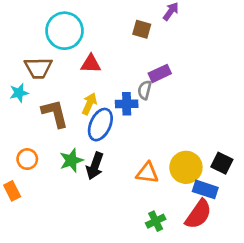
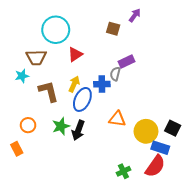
red triangle: (91, 64) -> (75, 54), turned -35
orange triangle: (147, 173) -> (117, 119), moved

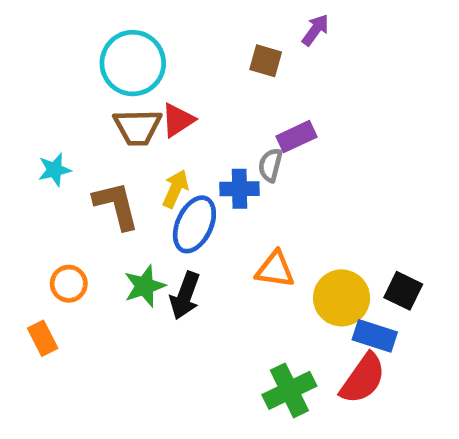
brown trapezoid: (36, 57) -> (138, 127), moved
green cross: (123, 171) -> (289, 390), size x1.5

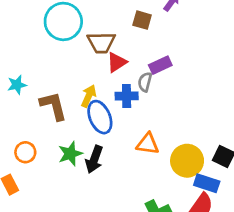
red triangle: (178, 120) -> (117, 62), moved
brown trapezoid: (138, 127) -> (101, 43), moved
blue ellipse: (194, 224) -> (100, 117), turned -48

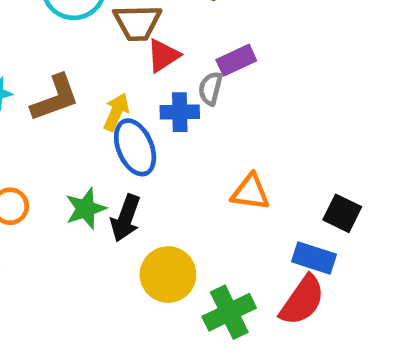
brown L-shape: (53, 106) -> (55, 98), moved, turned 84
orange triangle: (148, 144) -> (250, 192), moved
yellow circle: (187, 161) -> (168, 275), moved

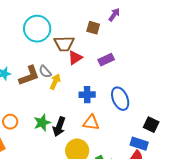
gray semicircle: (210, 88) -> (45, 72), moved, turned -56
blue cross: (180, 112) -> (87, 95), moved
blue ellipse: (135, 147) -> (120, 99), moved
orange triangle: (250, 192) -> (91, 123), moved

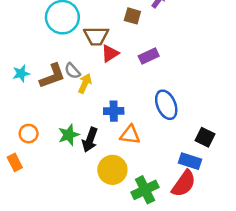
blue cross: (87, 95) -> (114, 111), moved

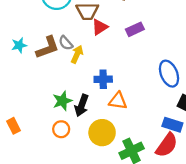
blue ellipse: (166, 105) -> (169, 74), moved
orange circle: (29, 134) -> (61, 129), moved

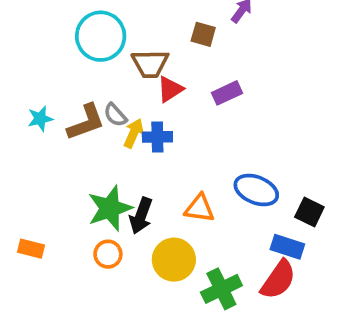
blue ellipse: (169, 74) -> (256, 190), moved, turned -45
blue cross: (103, 79) -> (157, 137), moved
green star: (62, 101) -> (110, 208), size x1.4
orange rectangle: (14, 126) -> (31, 249), turned -49

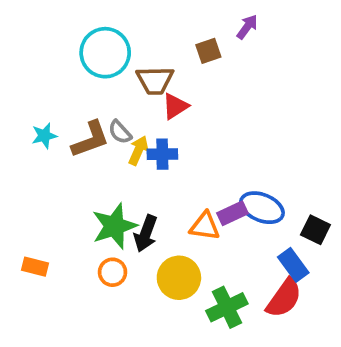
brown square: (203, 34) -> (208, 51), turned -35
purple rectangle: (227, 93) -> (232, 213), moved
blue rectangle: (287, 247) -> (293, 265), turned 36

